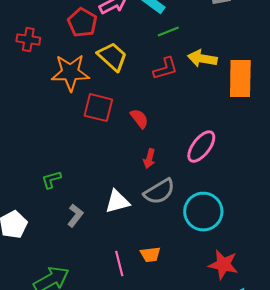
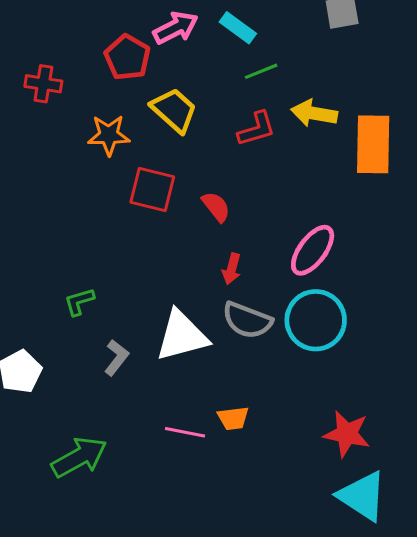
orange star: (70, 73) -> (109, 135), size x0.7
gray semicircle: (159, 192) -> (247, 320), turned 52
white triangle: (117, 202) -> (182, 336), size x1.4
cyan circle: (203, 212) -> (316, 320), moved
pink line: (119, 264) -> (185, 432), turned -65

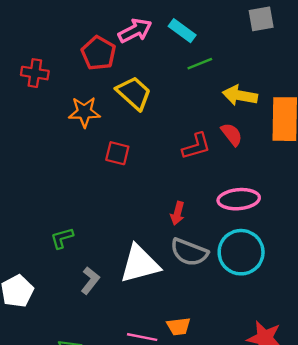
red L-shape: (257, 129) -> (196, 146), moved
red square: (152, 190) -> (117, 153), size x0.7
red semicircle: (216, 207) -> (232, 134), moved
pink ellipse: (313, 250) -> (239, 199), turned 48

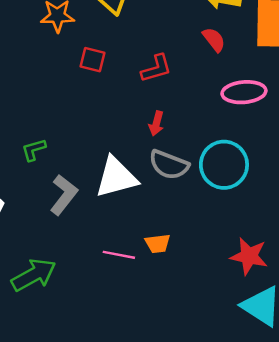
red L-shape: (196, 146) -> (156, 68), moved
pink ellipse: (239, 199) -> (244, 92), moved
gray L-shape: (90, 280) -> (64, 195), size x1.4

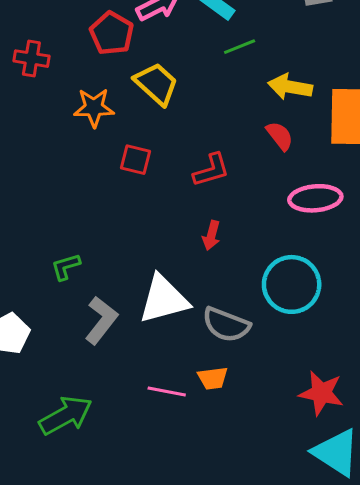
gray semicircle: (169, 165) -> (226, 325), moved

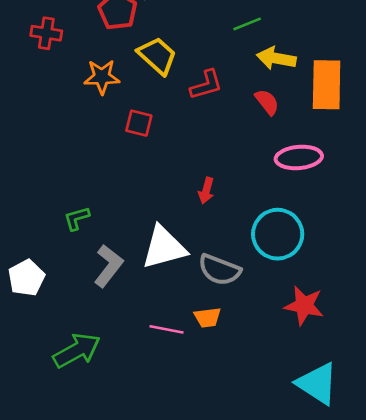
green line: (240, 47) -> (247, 24), moved
red L-shape: (211, 170) -> (206, 85), moved
red star: (321, 393) -> (304, 306), moved

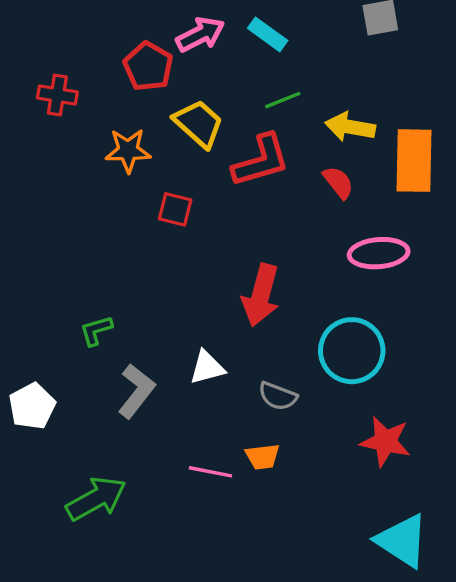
green line: (247, 24) -> (283, 100), moved
red L-shape: (206, 85) -> (261, 161), size x1.4
red arrow: (206, 191) -> (261, 295), size x1.8
white triangle: (164, 247) -> (207, 368), size x0.6
gray semicircle: (219, 270) -> (278, 396), size x0.7

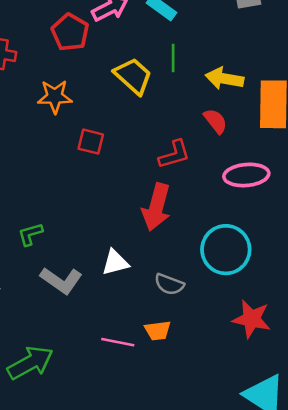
green line: (283, 100) -> (173, 58), turned -68
yellow trapezoid: (199, 124) -> (133, 76), moved
red L-shape: (261, 161) -> (174, 154), moved, size x0.7
gray L-shape: (136, 391) -> (61, 280), turned 87

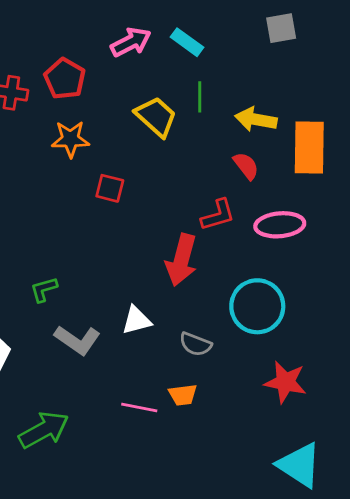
red pentagon: (70, 32) -> (65, 79), moved
red L-shape: (174, 154) -> (218, 215), moved

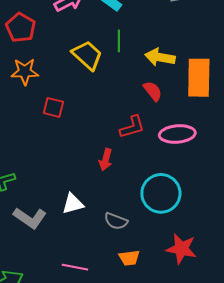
red arrow: (181, 260) -> (106, 160), size x0.6
orange trapezoid: (183, 395) -> (129, 258), moved

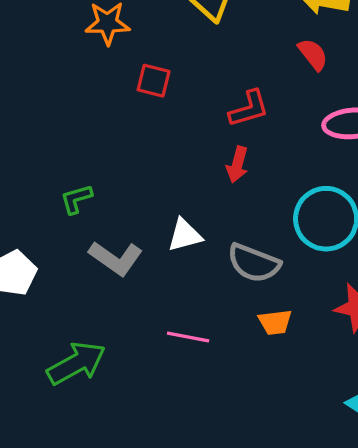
red L-shape: (132, 127) -> (249, 109), moved
gray semicircle: (116, 221) -> (254, 263), size x1.4

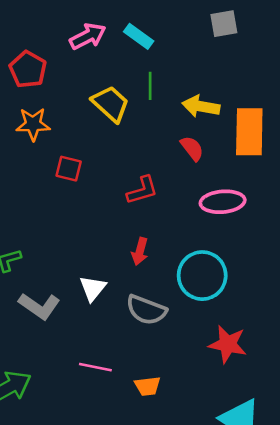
red arrow: (237, 164) -> (140, 251), moved
white triangle: (185, 235) -> (93, 288), turned -36
orange trapezoid: (275, 322) -> (148, 386), moved

